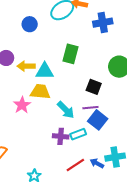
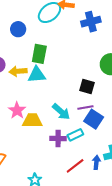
green rectangle: (71, 54) -> (39, 54), moved
yellow trapezoid: (40, 92) -> (32, 121), moved
blue arrow: (97, 163) -> (96, 162), turned 72

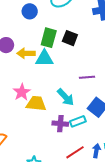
black square: (87, 87) -> (70, 38), moved
purple line: (85, 107) -> (87, 77), moved

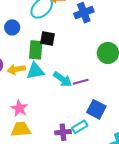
black square: (70, 38) -> (47, 39), moved
cyan arrow: (66, 97) -> (63, 79), moved
yellow trapezoid: (36, 104) -> (21, 129), moved

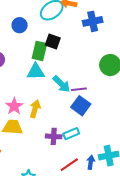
yellow arrow: (16, 69) -> (35, 109), moved, turned 108
blue square: (96, 109) -> (81, 106), moved

